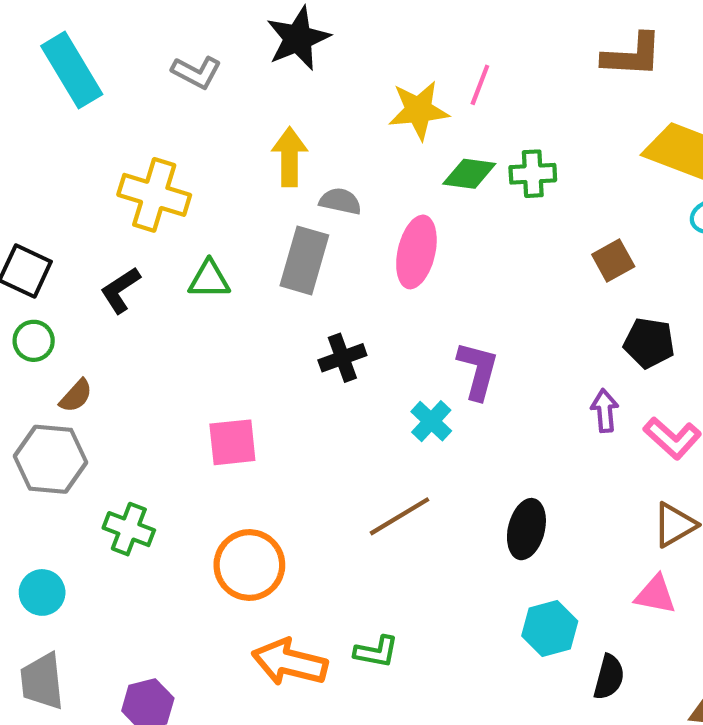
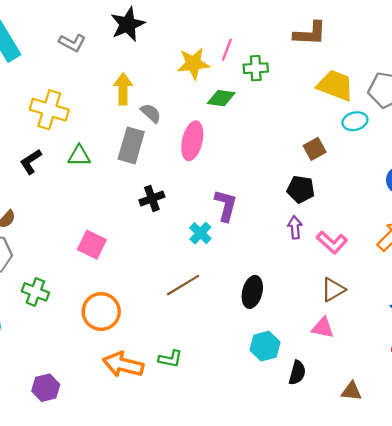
green cross: (533, 174) -> (256, 68), moved
gray semicircle: (340, 201) -> (151, 113), turned 30
brown square: (613, 260) -> (315, 149), moved
black pentagon: (649, 343) -> (301, 189), moved
pink square: (232, 442) -> (92, 245), turned 32

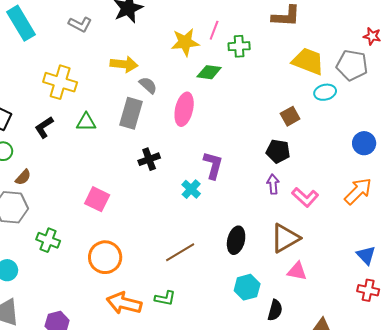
yellow arrow: (123, 89) -> (124, 64), turned 96
brown line: (183, 285) -> (180, 252), moved
brown triangle: (333, 290) -> (285, 238), moved, size x1.4

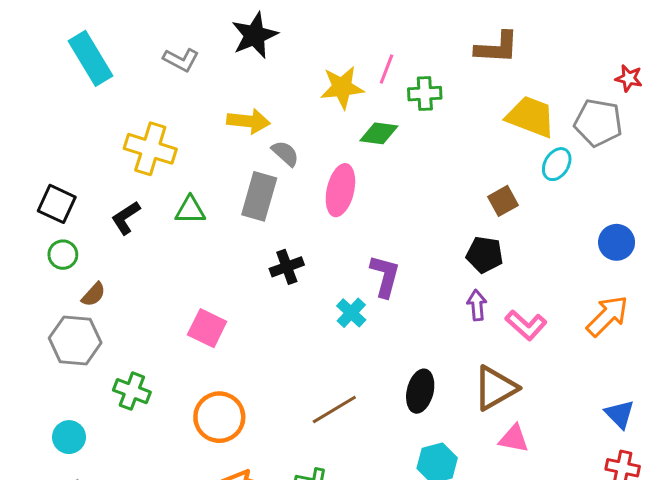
cyan ellipse: (325, 92) -> (557, 164), turned -45

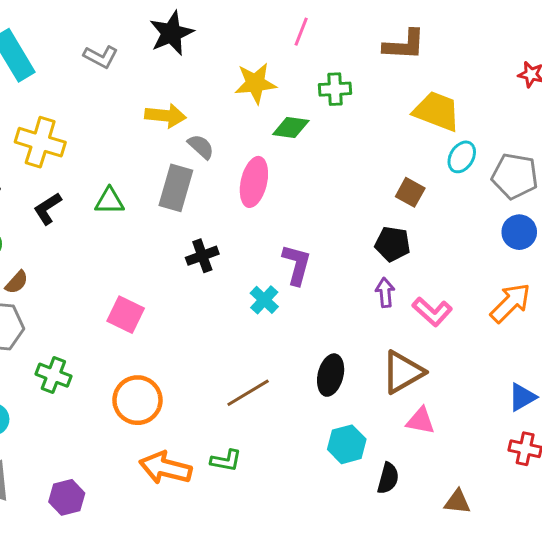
pink line: (386, 69) -> (301, 32), moved
gray pentagon: (598, 123) -> (515, 176), moved
yellow cross: (150, 149) -> (40, 142), moved
brown square: (503, 201) -> (410, 192), turned -32
blue triangle: (620, 414) -> (522, 397), turned 44

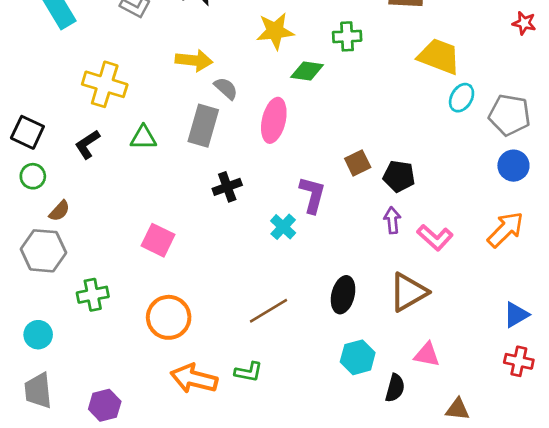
yellow cross: (40, 142) -> (105, 84), moved
brown square: (410, 192) -> (358, 163), moved, turned 35
green cross: (53, 375) -> (93, 295), turned -32
pink triangle: (420, 421) -> (427, 355), moved

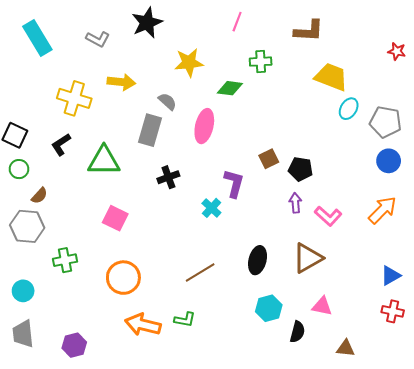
yellow star: (275, 31) -> (189, 63), moved
yellow arrow: (194, 60) -> (121, 82), moved
green triangle: (143, 138) -> (104, 161), moved, size x1.6

